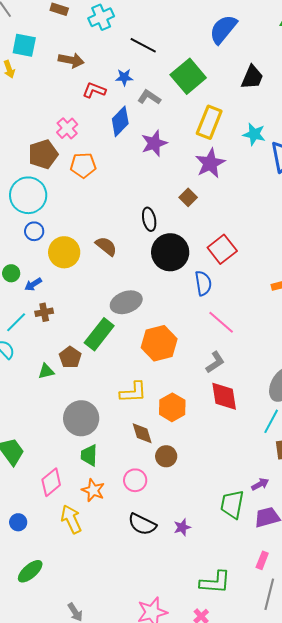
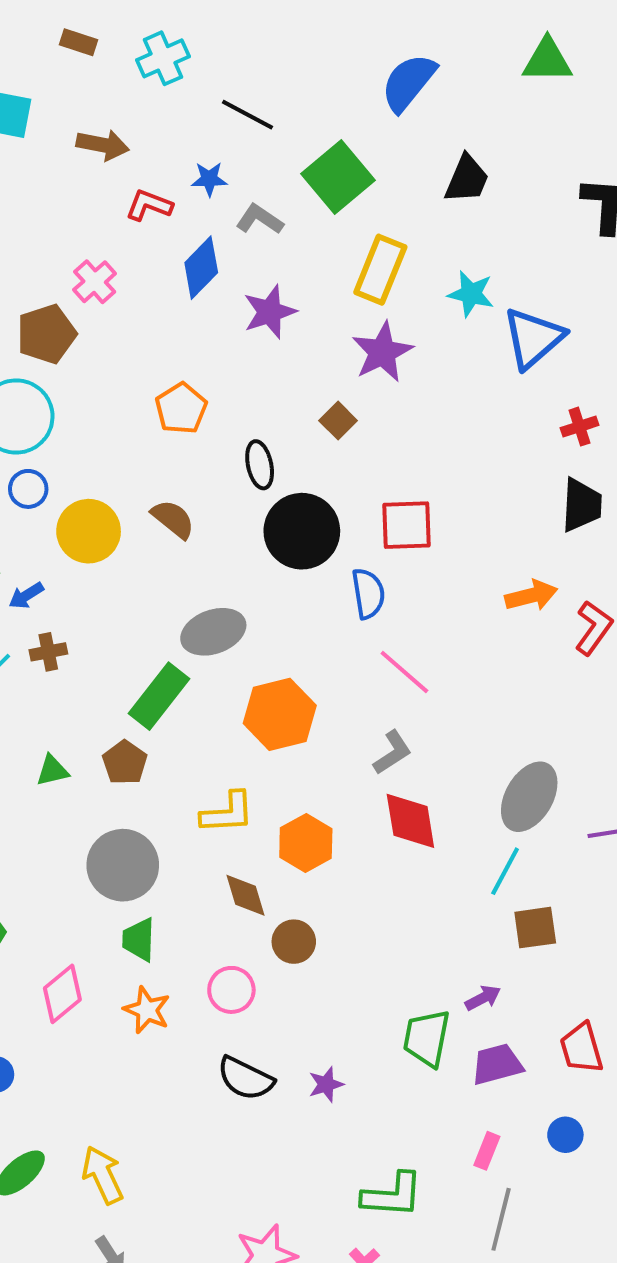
orange pentagon: (83, 165) -> (181, 408), moved, turned -30
red square: (222, 249) -> (406, 525), turned 36
brown pentagon: (70, 357) -> (125, 763), moved
yellow arrow: (71, 519) -> (103, 1175), moved

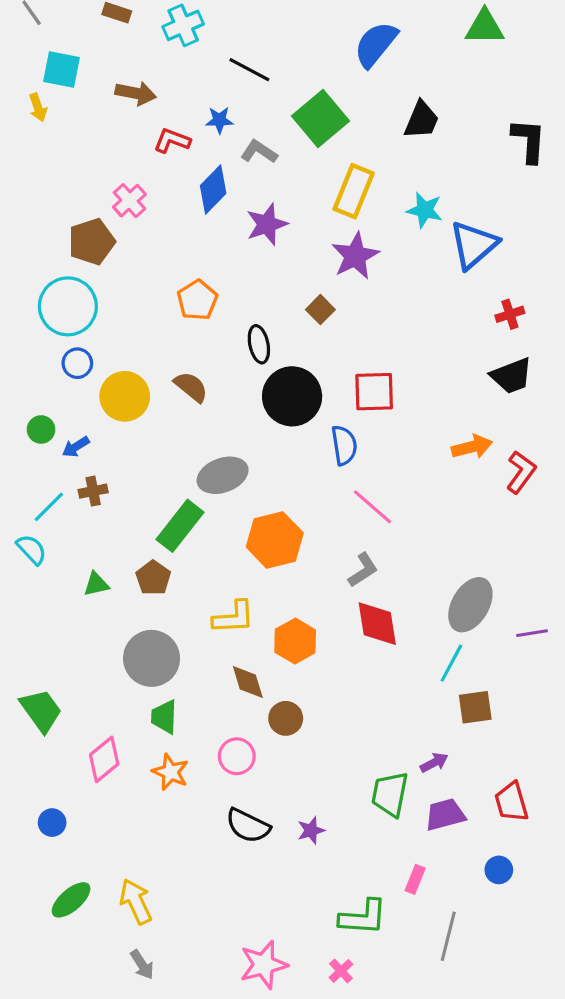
black trapezoid: (582, 505) -> (511, 376), turned 66
pink rectangle: (487, 1151) -> (415, 879), moved

